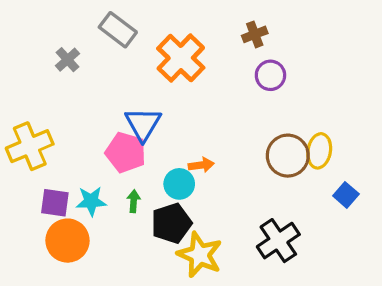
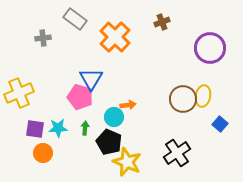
gray cross: (67, 60) -> (43, 38), turned 35
purple circle: (270, 75) -> (210, 48), moved, size x1.6
black pentagon: (171, 223) -> (109, 142), turned -30
orange circle: (67, 241) -> (43, 153), size x0.7

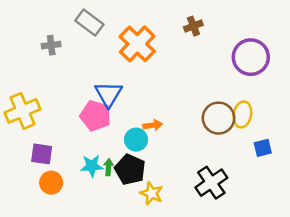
blue square: (220, 124) -> (263, 148), turned 35
cyan star: (58, 128) -> (92, 166), moved
green arrow: (85, 128) -> (109, 167), moved
yellow star: (127, 162) -> (152, 193), size x0.7

